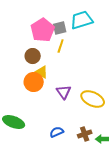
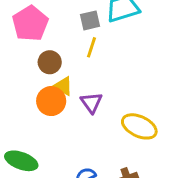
pink pentagon: (43, 30) -> (30, 23), moved
purple triangle: (64, 92) -> (91, 103), moved

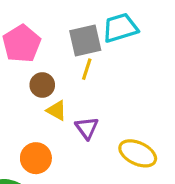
gray square: (90, 20) -> (85, 40), size x1.5
orange circle: (51, 101) -> (36, 158), moved

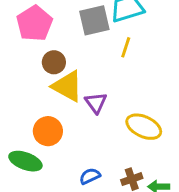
yellow line: (87, 69) -> (126, 47), moved
yellow triangle: (57, 110) -> (67, 86), size x1.6

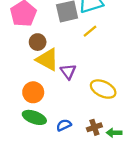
yellow line: (126, 47) -> (90, 31), turned 32
green ellipse: (25, 161) -> (34, 117), moved

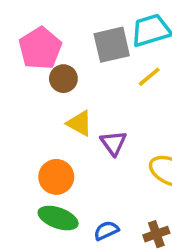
brown circle: (38, 42) -> (63, 79), moved
yellow triangle: (47, 60) -> (80, 123), size x0.7

